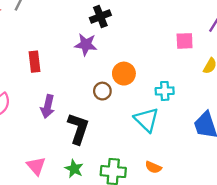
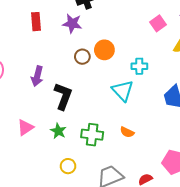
pink square: (185, 41) -> (158, 23), turned -35
red rectangle: (34, 62) -> (36, 22), moved
brown circle: (102, 91) -> (82, 57), moved
pink triangle: (36, 166) -> (25, 128), turned 36

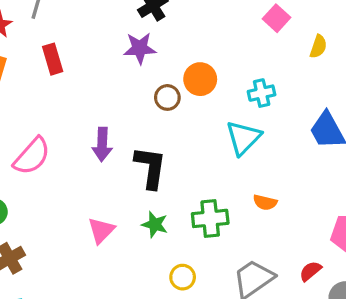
red rectangle: (36, 22) -> (53, 59), moved
cyan triangle: (123, 91) -> (243, 138), turned 40

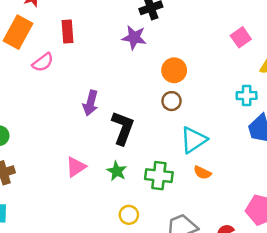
cyan cross: (262, 93) -> (247, 96), moved
brown circle: (167, 97) -> (172, 101), moved
cyan triangle: (243, 138) -> (194, 140), moved
pink semicircle: (32, 156) -> (43, 62), moved, size x0.7

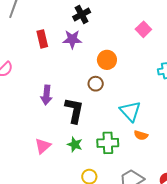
red rectangle: (68, 31) -> (42, 39), moved
pink square: (241, 37) -> (143, 29), moved
brown circle: (172, 101) -> (96, 84), moved
cyan triangle: (194, 140) -> (130, 111), turned -30

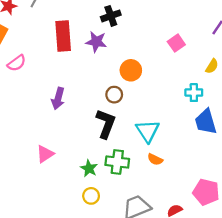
red rectangle: (42, 39) -> (63, 36), size x1.5
black L-shape: (74, 110) -> (106, 124), moved
green star: (75, 144) -> (89, 168), moved

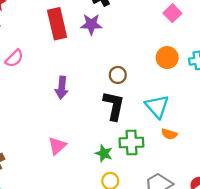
orange circle: (131, 70) -> (167, 58), moved

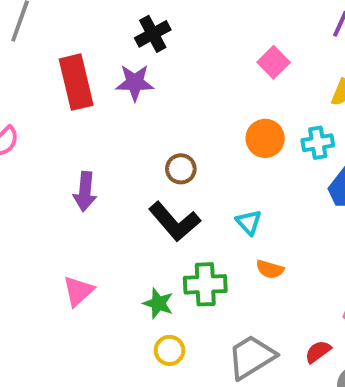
black L-shape: (114, 106) -> (175, 222), turned 128
cyan triangle: (157, 106) -> (249, 222), size x0.6

